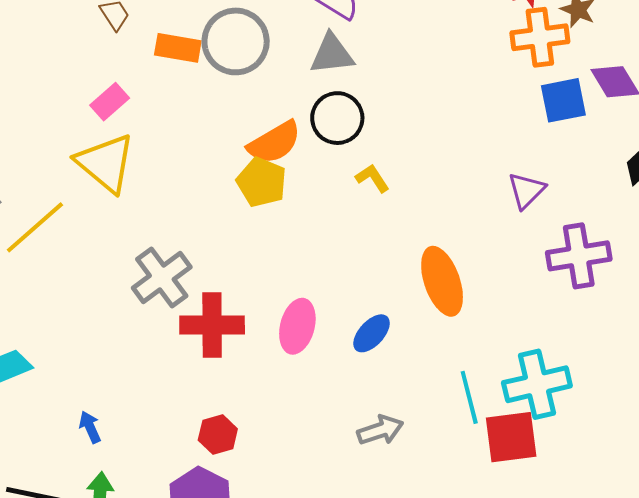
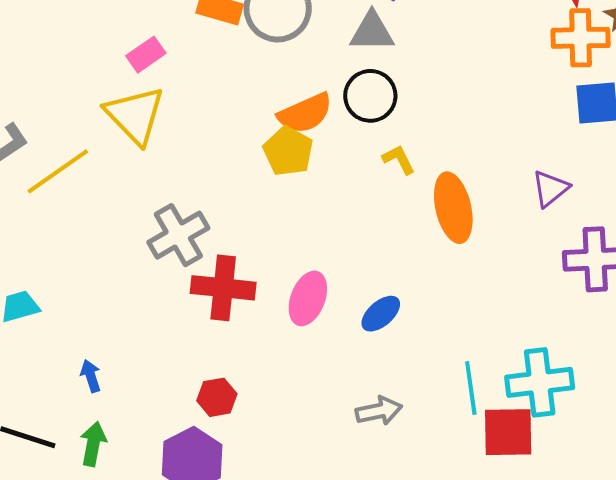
orange ellipse: (442, 281) -> (453, 208), moved

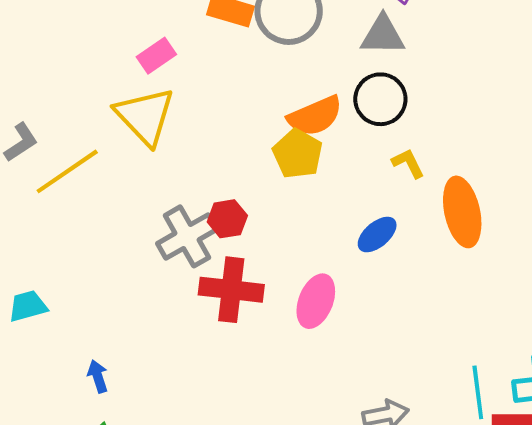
blue ellipse: (381, 314) -> (377, 235), moved
red hexagon: (217, 397) -> (227, 219), moved

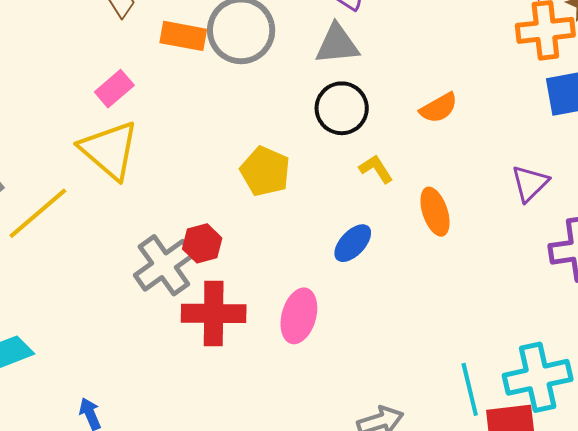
orange semicircle: (315, 116) -> (439, 108), moved, size x0.7
orange ellipse: (462, 212) -> (435, 212), size x0.7

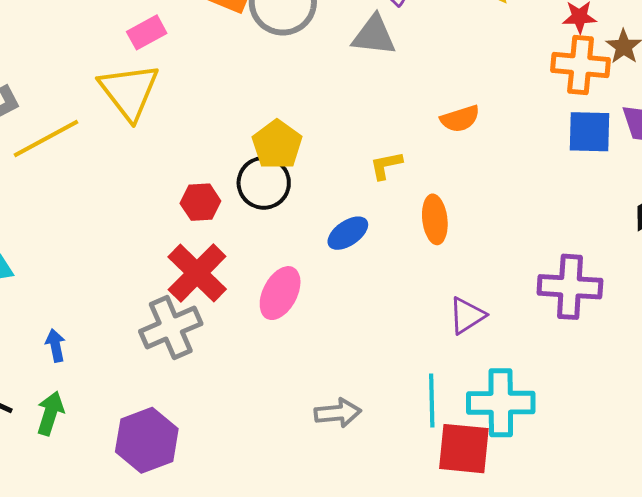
black circle: (342, 108) -> (264, 183), moved
yellow L-shape: (376, 169) -> (386, 165), turned -81
purple triangle: (530, 183) -> (467, 316), moved
gray cross: (164, 265) -> (171, 327), moved
red cross: (214, 313) -> (197, 273), turned 32

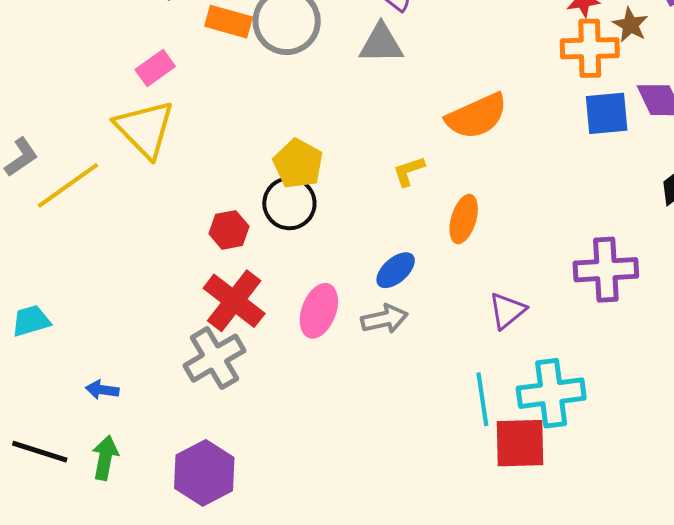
orange semicircle: (460, 119) -> (477, 116), size x1.6
orange ellipse: (435, 219) -> (464, 219), turned 30
blue ellipse: (348, 233) -> (396, 270), moved
blue arrow: (55, 345) -> (102, 390), turned -64
gray arrow: (338, 413) -> (384, 319), moved

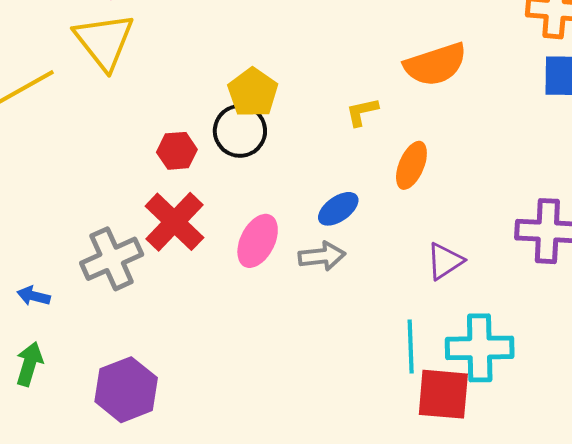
gray cross: (214, 358) -> (112, 259), moved

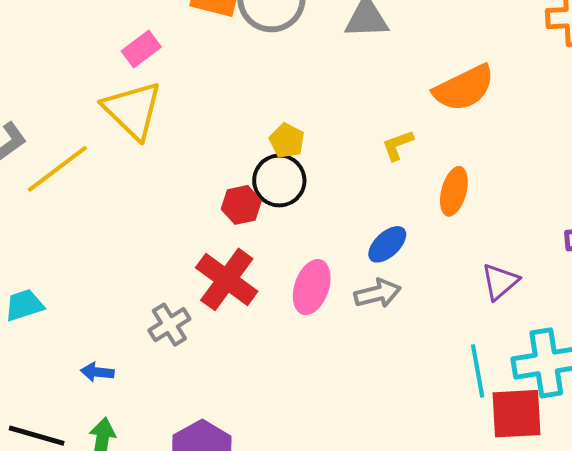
yellow pentagon: (253, 92) -> (287, 141), size x0.7
red hexagon: (177, 151) -> (241, 205), moved
gray cross: (112, 259) -> (169, 325), size x0.7

